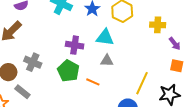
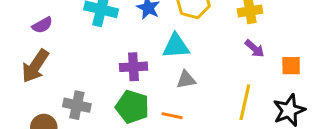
purple arrow: (175, 44) -> (255, 49), moved

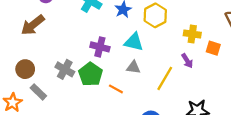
orange square: (291, 66) -> (213, 48), moved
yellow line: (245, 102) -> (165, 78), moved
gray cross: (77, 105) -> (65, 69), moved

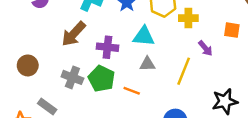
brown arrow: (33, 25) -> (74, 34), moved
yellow cross: (192, 34) -> (188, 18), moved
brown circle: (25, 69) -> (28, 65), moved

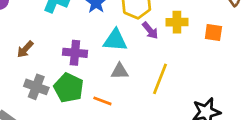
yellow cross: (188, 18) -> (177, 22), moved
brown arrow: (74, 34) -> (25, 49), moved, size x0.6
purple arrow: (205, 48) -> (150, 30), moved

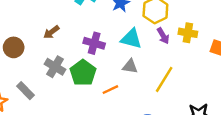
orange line: (102, 101) -> (110, 90), turned -56

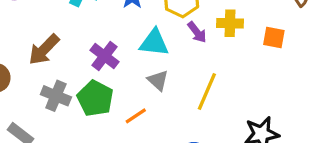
brown arrow: (51, 32) -> (44, 50), size x1.5
purple cross: (94, 43) -> (104, 56), turned 30
gray triangle: (130, 66) -> (158, 80), turned 42

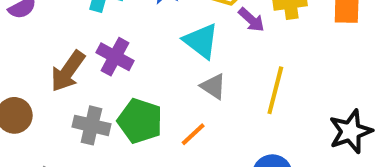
cyan triangle: (154, 43) -> (201, 41), turned 40
purple cross: (104, 56) -> (115, 57), moved

